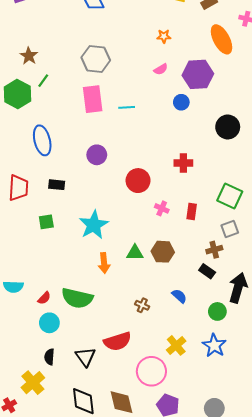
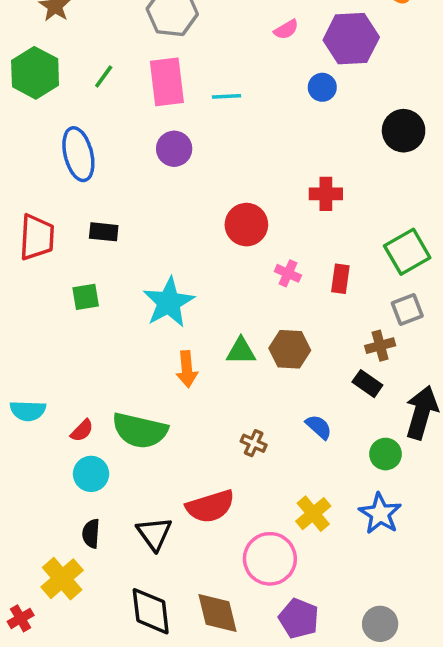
green line: (43, 81) -> (104, 76), moved
purple circle: (97, 155) -> (174, 149), moved
green square: (230, 196) -> (407, 252), turned 35

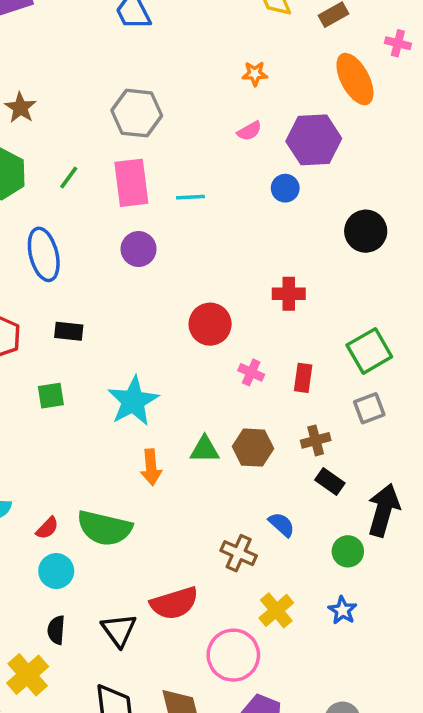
brown cross: (380, 346) -> (316, 440), moved
brown cross: (254, 443) -> (239, 553), moved, size x1.4
blue star: (380, 514) -> (342, 610), size x0.7

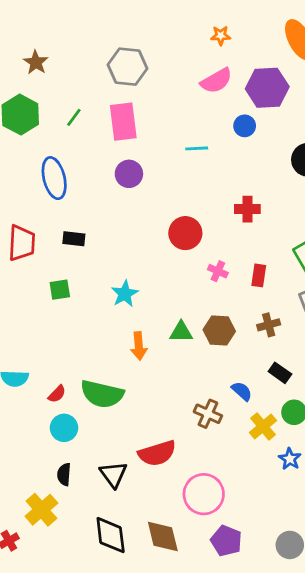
pink semicircle: (249, 131) -> (216, 81), size x1.6
cyan line: (190, 197) -> (197, 148), moved
cyan star: (133, 401) -> (125, 294), size x0.7
black rectangle: (330, 482) -> (280, 373), moved
yellow cross: (276, 610) -> (263, 426), moved

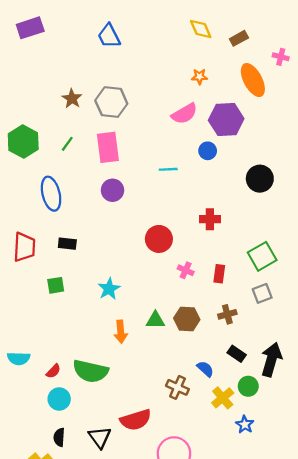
orange star: (221, 36) -> (200, 77), moved
brown star: (36, 62) -> (72, 99), moved

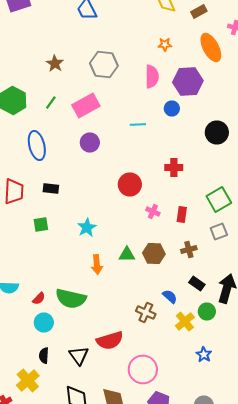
gray hexagon: (111, 102) -> (104, 64), moved
pink semicircle: (184, 114) -> (152, 76), turned -60
pink rectangle: (108, 147) -> (86, 106), turned 68
blue star: (245, 425) -> (204, 354), moved

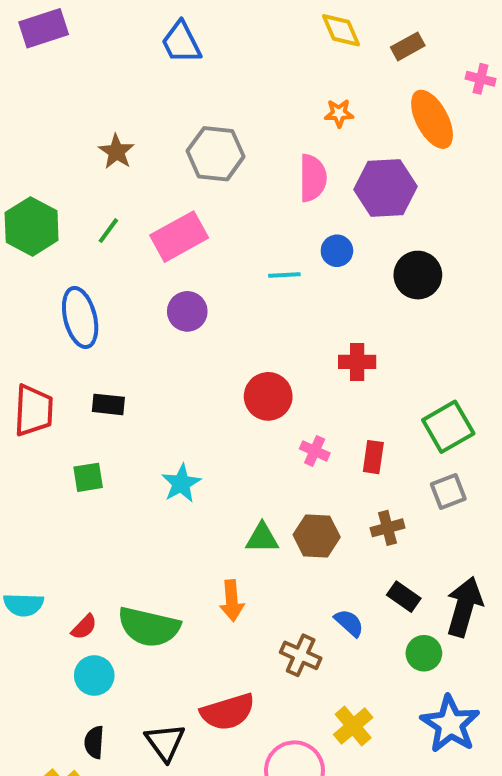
blue circle: (172, 108) -> (337, 251), moved
black circle: (217, 132) -> (418, 275), moved
orange arrow: (97, 264) -> (232, 601), moved
yellow cross: (185, 322) -> (353, 726), moved
blue star: (204, 354) -> (450, 724), moved, size x1.8

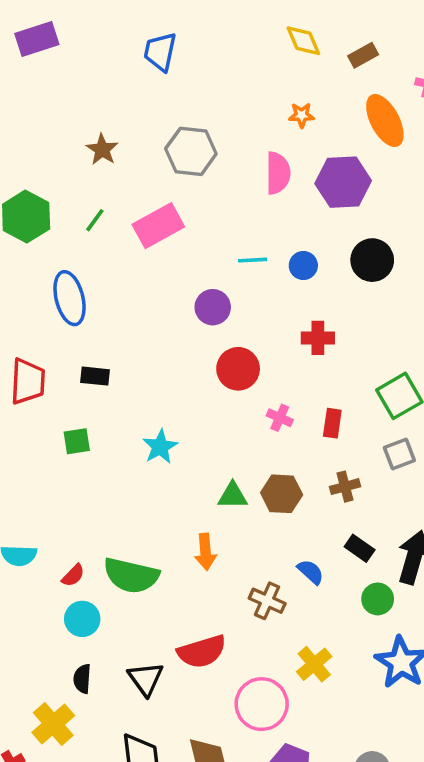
blue trapezoid: (181, 42) -> (160, 52), turned 39
blue circle: (337, 251) -> (303, 266), moved
purple circle: (187, 311) -> (213, 307), moved

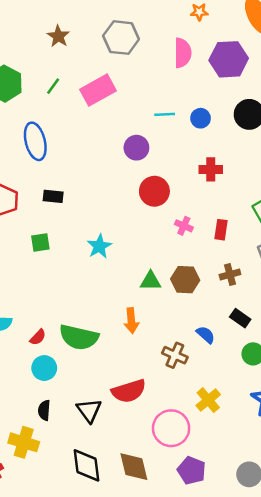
yellow cross: (53, 724) -> (24, 442), turned -32

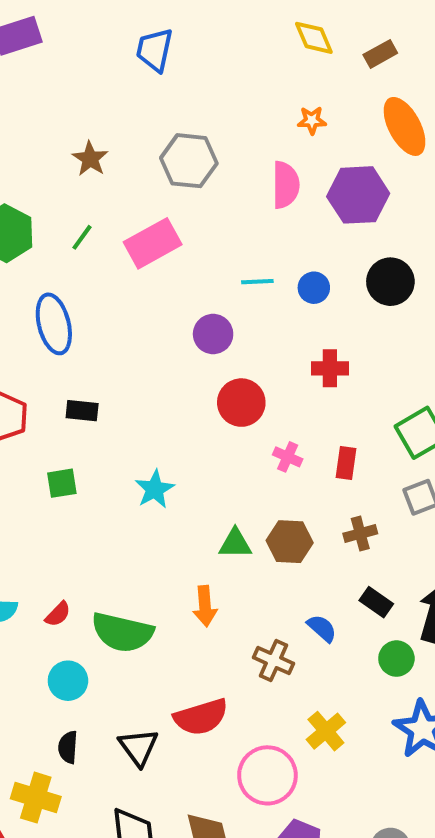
red semicircle: (38, 337) -> (58, 614), moved

